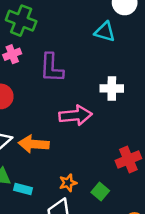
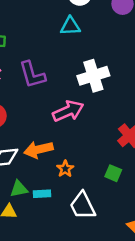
white cross: (112, 88) -> (93, 76), size x1.4
orange star: (68, 183) -> (65, 169), moved

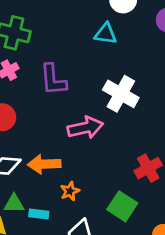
white cross: (93, 76) -> (121, 94), turned 36
green square: (113, 173) -> (122, 206), size x1.5

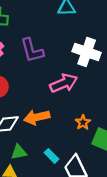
orange star: (70, 191) -> (83, 122), moved
cyan rectangle: (39, 214) -> (52, 156), moved, turned 48

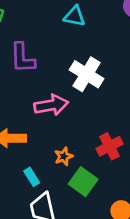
cyan rectangle: (52, 156) -> (32, 177), moved

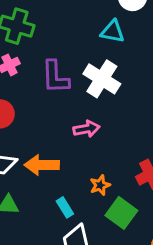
white cross: (87, 74) -> (102, 79), moved
pink arrow: (51, 105) -> (87, 129), size x0.7

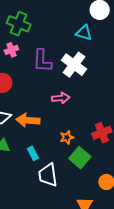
cyan rectangle: (65, 207) -> (33, 153), moved

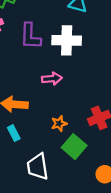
white cross: (74, 65) -> (67, 40), turned -35
cyan rectangle: (33, 153) -> (14, 133), moved

